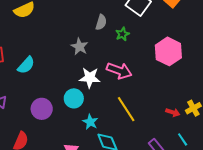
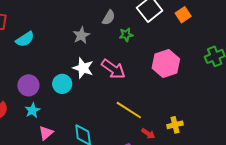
yellow line: (126, 109) -> (129, 110), moved, turned -40
red arrow: (173, 112) -> (148, 134), moved
cyan star: (90, 122) -> (32, 110), moved

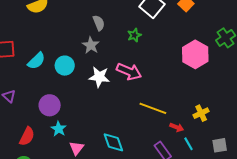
gray semicircle: (109, 18) -> (99, 23), moved, turned -42
pink hexagon: (166, 64) -> (195, 54), moved
cyan circle: (62, 84) -> (65, 66), moved

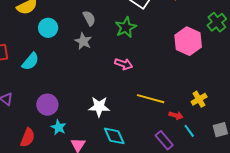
green star: (134, 35) -> (126, 27), size x1.5
cyan circle: (65, 66) -> (48, 28), moved
pink arrow: (129, 71) -> (124, 64), size x0.7
white star: (99, 77) -> (99, 107), moved

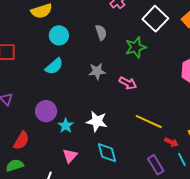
gray star: (83, 41) -> (97, 71), moved, turned 30
cyan semicircle: (30, 61) -> (54, 66), moved
cyan star: (59, 127) -> (66, 126), moved

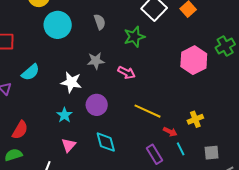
cyan circle: (59, 35) -> (58, 25), size x1.4
cyan semicircle: (54, 66) -> (30, 72), moved
purple circle: (46, 111) -> (97, 105), moved
white star: (97, 121) -> (71, 82), moved

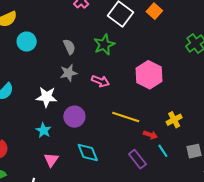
gray semicircle: (100, 22) -> (69, 47), moved
cyan circle: (58, 25) -> (27, 42), size x0.7
pink hexagon: (194, 60) -> (149, 75), moved

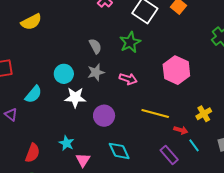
cyan circle: (27, 42) -> (64, 74), moved
cyan star: (44, 130) -> (66, 143), moved

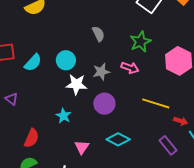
green star: (130, 42) -> (140, 42), moved
gray star: (96, 72) -> (101, 72), moved
cyan semicircle: (33, 94) -> (33, 63), moved
cyan star: (66, 143) -> (64, 116), moved
cyan diamond: (119, 151) -> (118, 139), turned -40

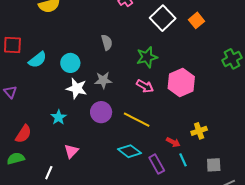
pink arrow: (130, 68) -> (145, 86), moved
yellow line: (156, 103) -> (137, 120), moved
cyan diamond: (118, 139) -> (129, 151), moved

